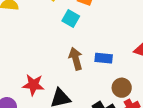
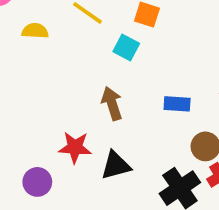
brown arrow: (76, 59) -> (112, 103), moved

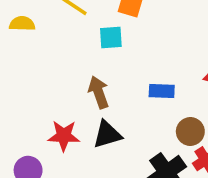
cyan square: (126, 47) -> (111, 37), turned -30
black triangle: (116, 165) -> (107, 134), moved

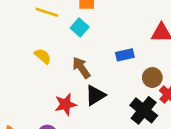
yellow semicircle: (22, 24) -> (43, 56), moved, turned 54
cyan square: (111, 37) -> (80, 28), turned -30

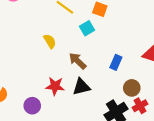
blue rectangle: (125, 55) -> (116, 62), turned -72
brown arrow: (81, 68) -> (78, 61), turned -30

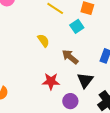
black triangle: (81, 87) -> (85, 80), moved, turned -36
purple circle: (32, 106) -> (70, 101), moved

